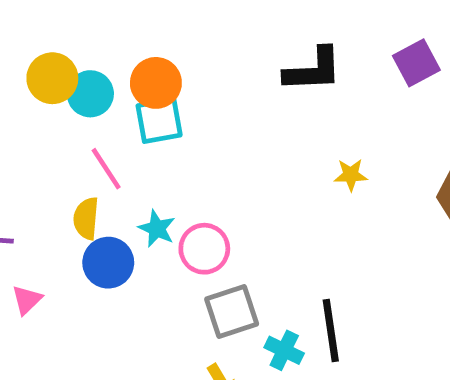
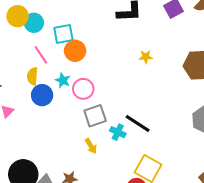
orange circle: (156, 83) -> (75, 51), moved
black line: (331, 330) -> (138, 124), turned -48

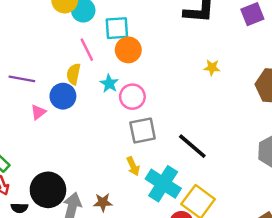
blue circle: (42, 95) -> (63, 96), moved
cyan cross: (118, 132) -> (163, 184), moved, size x1.8

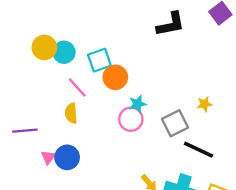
yellow star: (212, 68) -> (205, 104), moved
cyan star: (109, 83) -> (138, 104), moved, turned -30
blue circle: (63, 96) -> (67, 157), moved
gray square: (143, 131) -> (175, 123), moved

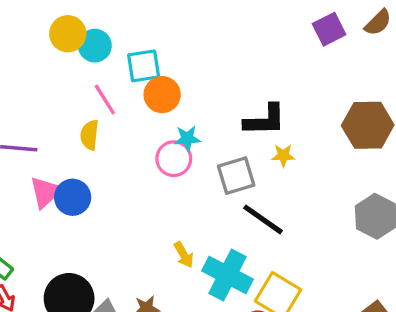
black L-shape: (171, 24) -> (265, 120), moved
pink triangle: (48, 157) -> (46, 192), size x1.5

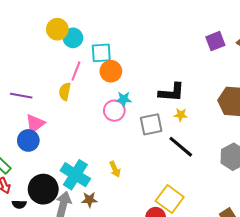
pink line: (105, 100) -> (76, 71), turned 48
blue circle: (73, 197) -> (28, 140), moved
black line: (263, 219) -> (181, 147), moved
cyan cross: (228, 275) -> (75, 175), moved

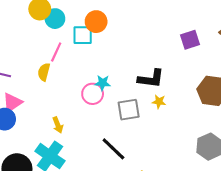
purple square: (215, 41) -> (190, 40), moved
orange circle: (111, 71) -> (96, 22), moved
black line: (181, 147) -> (113, 149), moved
yellow arrow: (115, 169) -> (58, 125), moved

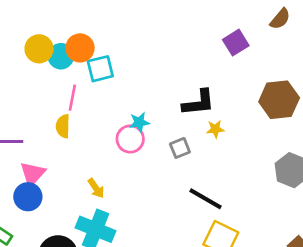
orange circle: (96, 22) -> (80, 48), moved
gray square: (129, 110) -> (180, 148), size x0.7
black line: (113, 149) -> (205, 199), moved

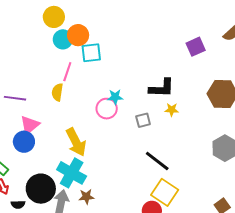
yellow circle: (39, 49) -> (54, 17), moved
yellow arrow: (96, 188) -> (76, 142), size x1.8

